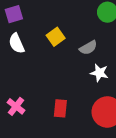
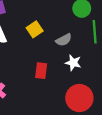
red rectangle: (60, 108) -> (41, 71), moved

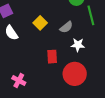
red circle: (79, 98) -> (75, 74), moved

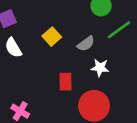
green line: (91, 15) -> (119, 30), turned 66

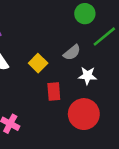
yellow square: (52, 37) -> (38, 63), moved

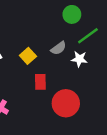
white star: (87, 76) -> (79, 59), moved

